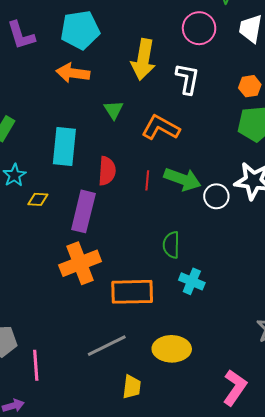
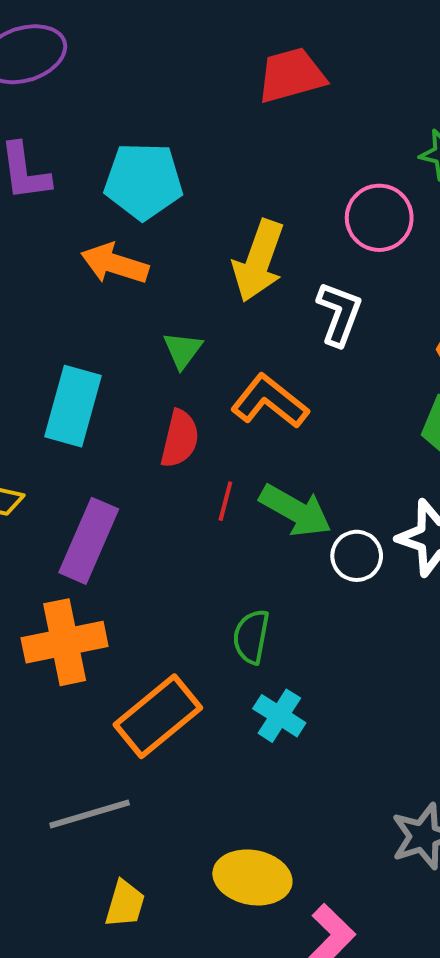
red semicircle: (107, 171) -> (180, 439), moved
orange rectangle: (132, 292) -> (158, 716), turned -48
yellow ellipse: (172, 349) -> (252, 877), moved

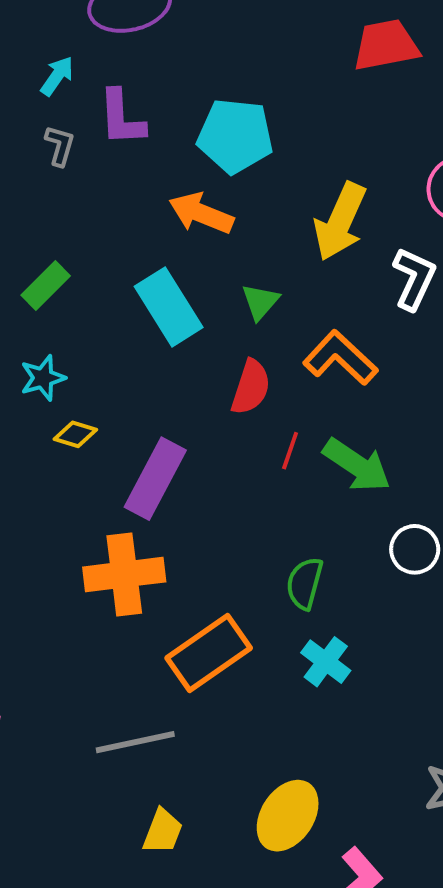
cyan rectangle: (73, 406) -> (169, 307), moved, turned -52
white circle: (357, 556) -> (415, 549), moved
yellow ellipse: (252, 877) -> (288, 816), turned -72

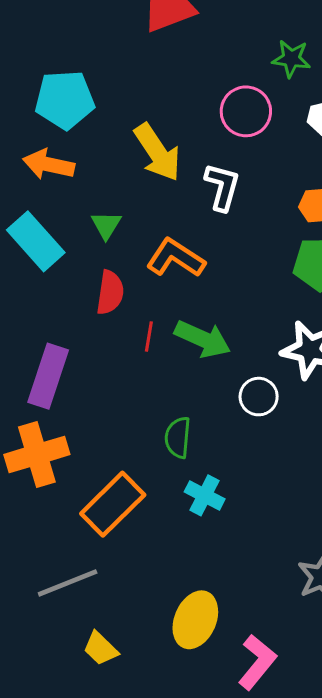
yellow arrow: (340, 222) -> (157, 152), turned -48
yellow trapezoid: (163, 831) -> (101, 649), turned 123

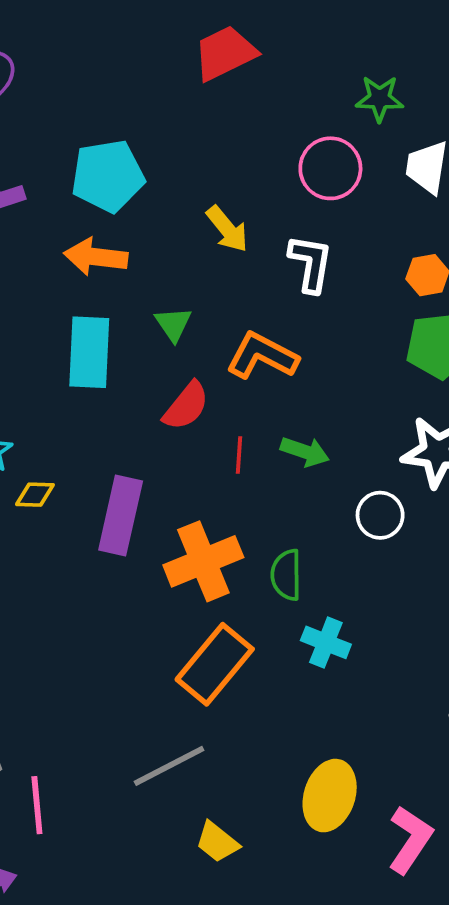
yellow arrow: (157, 152) -> (227, 229), size x0.7
cyan rectangle: (36, 241) -> (89, 352), turned 50
red semicircle: (110, 293) -> (186, 406), turned 36
green arrow: (203, 339) -> (305, 452), size x0.7
orange cross: (37, 454) -> (203, 561), moved

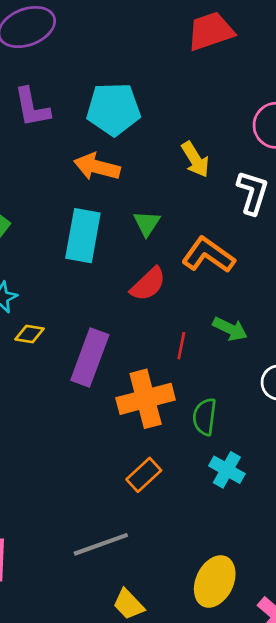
red line: (239, 455) -> (181, 346), moved
orange rectangle: (215, 664) -> (144, 475), size x0.6

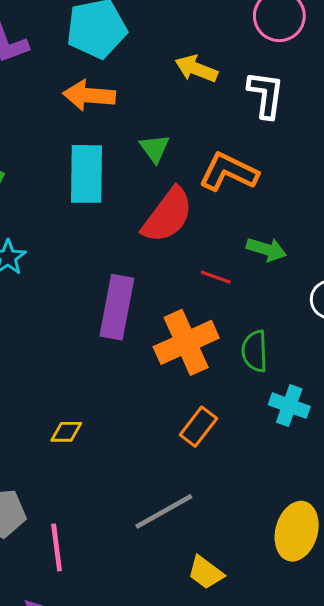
yellow arrow: (195, 159) -> (196, 69), turned 153
red semicircle: (148, 284) -> (168, 215), size x1.4
yellow diamond: (30, 334) -> (66, 432), moved
red line: (181, 346) -> (216, 277), turned -72

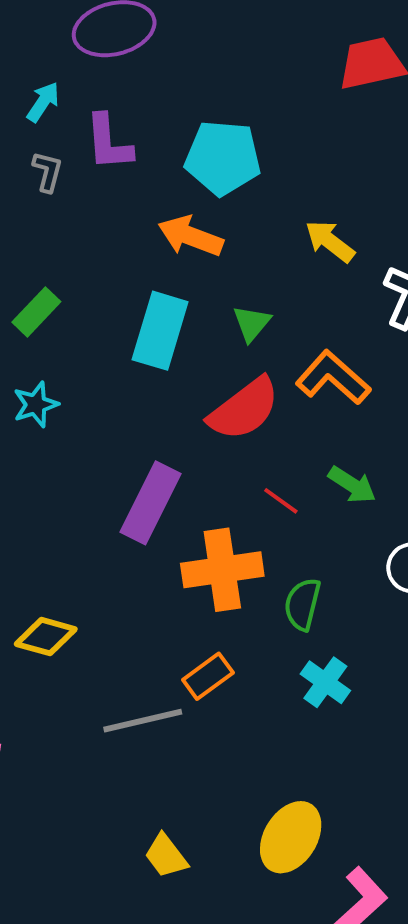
yellow diamond: (66, 432) -> (46, 637), size x1.4
gray line: (164, 511) -> (143, 721), moved

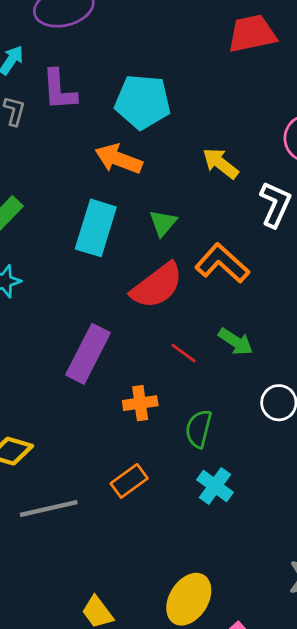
orange cross: (222, 570) -> (140, 403), size x0.6
gray line: (143, 721) -> (49, 508), moved

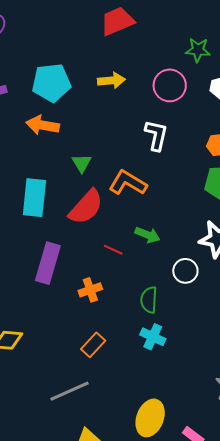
yellow arrow: (221, 163) -> (111, 81), moved, turned 148
cyan rectangle: (96, 228) -> (34, 198), moved
green semicircle: (199, 429) -> (149, 300), moved
gray line: (49, 508) -> (70, 391), moved

